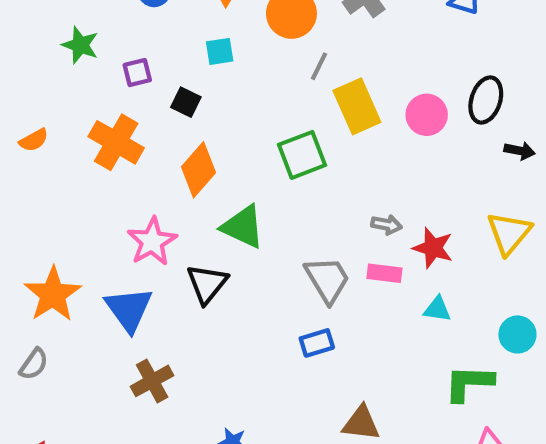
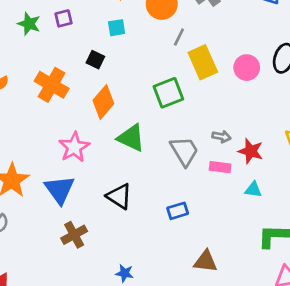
purple square: (137, 73) -> (64, 18), moved
gray trapezoid: (327, 280) -> (184, 151), moved
black triangle: (207, 284) -> (119, 196), moved, turned -36

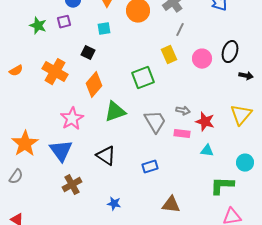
gray line: (179, 37) -> (180, 30), moved
yellow rectangle: (203, 62) -> (169, 55), size x0.7
green triangle: (131, 138) -> (115, 112), turned -45
blue star: (125, 273) -> (114, 204), moved

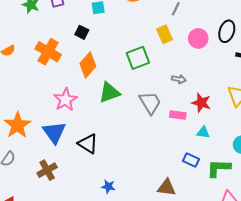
gray arrow: (183, 111) -> (179, 79), moved
black triangle: (106, 156) -> (88, 144), moved
blue rectangle: (150, 167) -> (191, 160), moved, turned 42
brown cross: (72, 185) -> (47, 170), moved

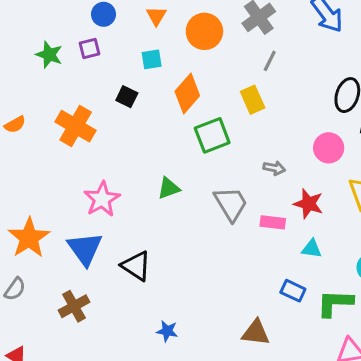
pink circle: (198, 38) -> (329, 148), moved
orange diamond: (88, 65) -> (187, 93), moved
green triangle: (109, 93) -> (169, 188), size x0.7

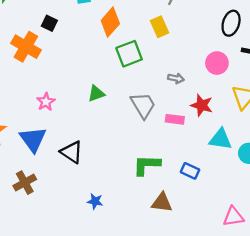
black square: (127, 97) -> (49, 23), moved
pink star: (102, 199) -> (46, 102), size x0.7
cyan triangle: (312, 249) -> (220, 139), moved, size x1.5
green L-shape: (335, 303) -> (147, 165), moved

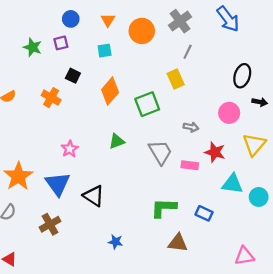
orange diamond: (110, 22) -> (110, 91), moved
orange cross: (26, 47) -> (51, 98), size x0.7

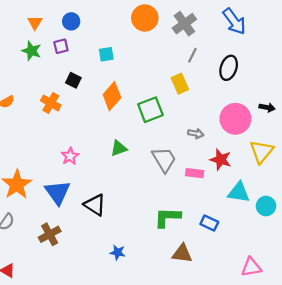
orange triangle: (108, 20) -> (35, 23), moved
orange circle: (142, 31) -> (145, 18), moved
black ellipse: (242, 76) -> (229, 68), moved
pink circle: (229, 113) -> (235, 119), size x1.4

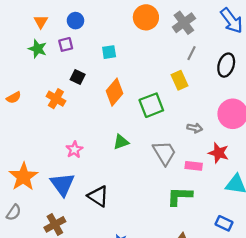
green L-shape: (167, 217) -> (180, 196), moved
blue rectangle: (209, 223) -> (224, 223), moved

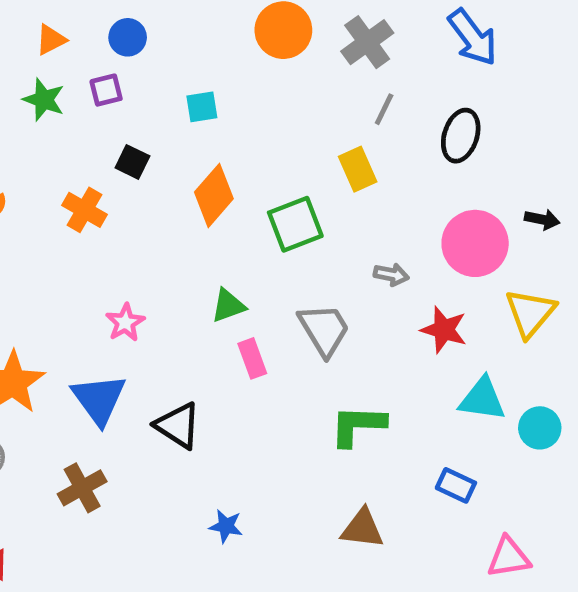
orange triangle: (41, 22) -> (51, 40), turned 32
pink rectangle: (194, 166) -> (252, 358), moved, turned 63

